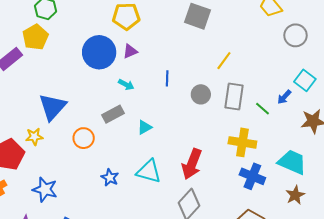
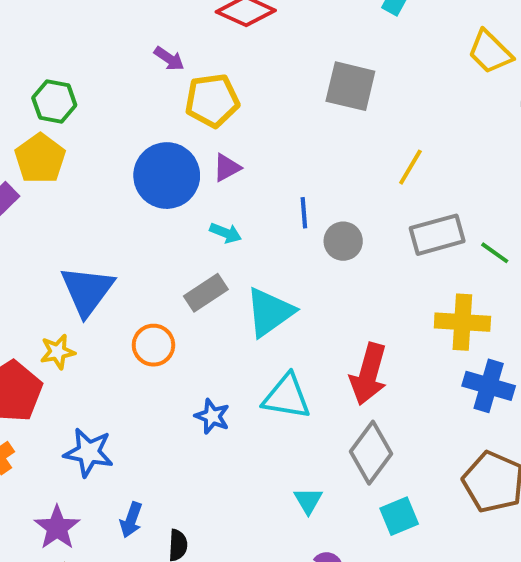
gray circle: (201, 94) -> (343, 241), moved
gray rectangle: (234, 96) -> (437, 235), turned 72
cyan triangle: (145, 127) -> (270, 312), size x1.8

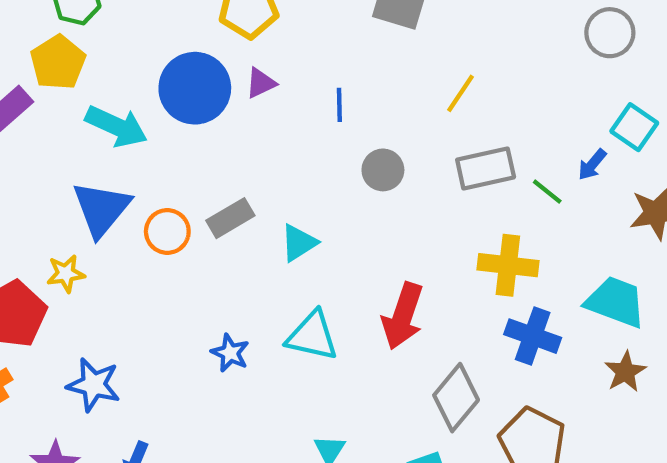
blue line: (304, 213) -> (339, 105), moved
cyan arrow: (226, 233) -> (116, 126), moved, size x1.8
cyan triangle: (270, 312) -> (299, 243), size x0.7
orange circle: (153, 345) -> (167, 231), moved
gray diamond: (371, 453) -> (456, 398), moved

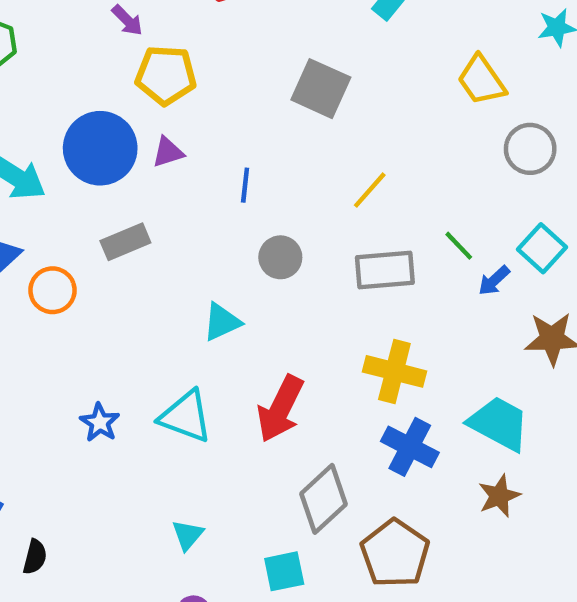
green line: (547, 192) -> (459, 246), moved
gray rectangle: (230, 218) -> (125, 242), moved
cyan triangle: (299, 243) -> (222, 322), moved

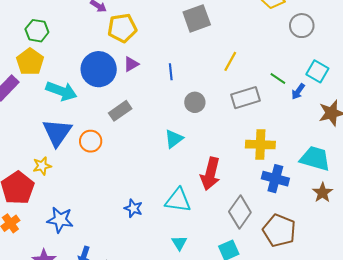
gray square: (321, 89) -> (197, 18), turned -32
cyan triangle: (186, 416) -> (178, 200), moved
blue star: (100, 422) -> (133, 208), moved

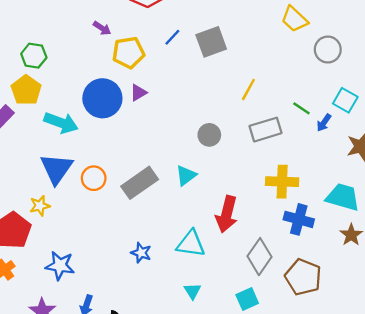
blue line: (171, 72) -> (172, 37), moved, turned 49
gray rectangle: (120, 111) -> (140, 183), moved, size x1.4

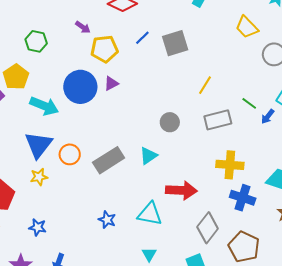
green hexagon: (34, 56) -> (36, 41), moved
yellow star: (40, 206) -> (39, 177), moved
red arrow: (227, 214) -> (181, 190), turned -104
blue star: (60, 266) -> (38, 227), size x0.7

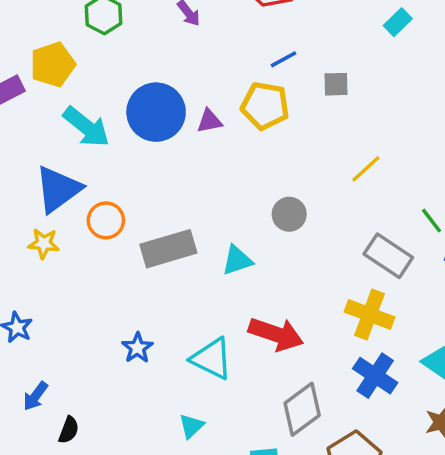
gray square: (175, 43) -> (336, 84), size x0.6
yellow pentagon: (104, 49) -> (265, 106), moved
gray rectangle: (218, 120) -> (388, 256), moved, turned 32

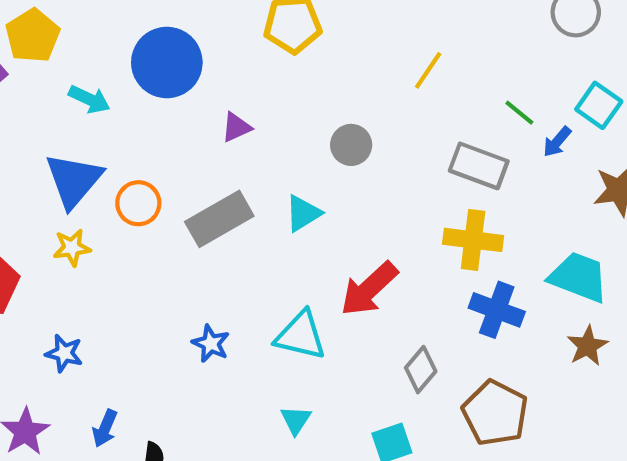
purple triangle: (209, 121) -> (236, 127), moved
cyan arrow: (86, 127) -> (89, 99), size x0.7
red arrow: (276, 334) -> (369, 289), turned 132
gray diamond: (302, 409) -> (421, 370), size x0.7

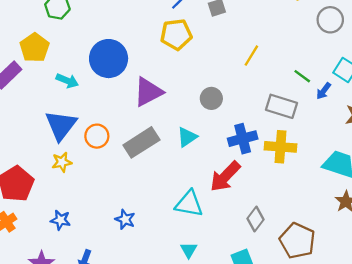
purple triangle: (236, 127) -> (148, 92), size x1.8
blue cross: (497, 310) -> (243, 139), moved, turned -32
blue star: (211, 344) -> (125, 219), moved

